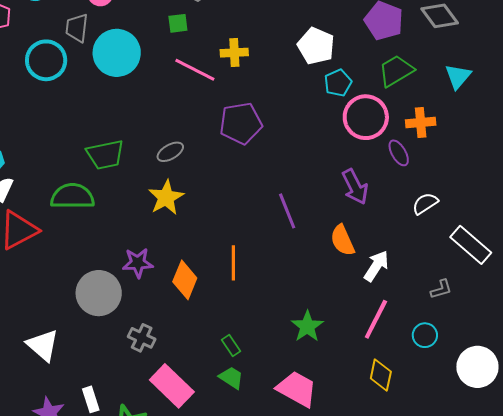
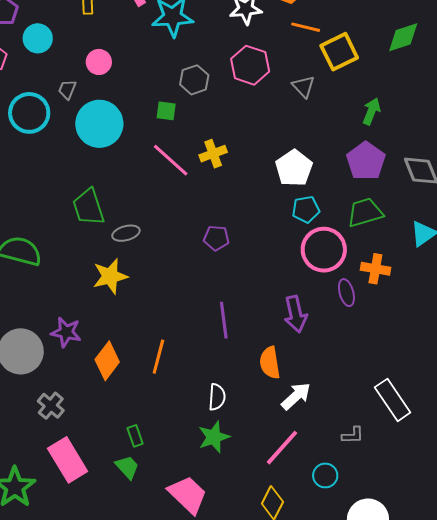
gray trapezoid: (77, 28) -> (67, 89), size x0.7
yellow cross: (234, 53) -> (213, 154), turned -32
purple pentagon: (241, 123) -> (216, 238), moved, size x0.6
green trapezoid: (105, 155) -> (88, 207), moved, turned 69
white semicircle: (425, 203) -> (217, 397), moved, turned 112

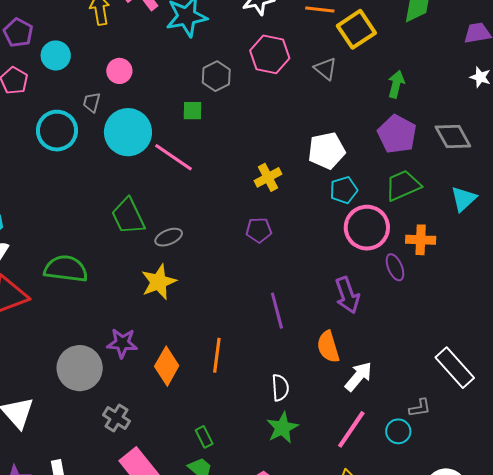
yellow cross: (213, 154) -> (268, 177), moved
pink line: (171, 160) -> (173, 157), moved
white pentagon: (294, 168) -> (327, 151), turned 30
cyan circle: (325, 475) -> (398, 431), moved

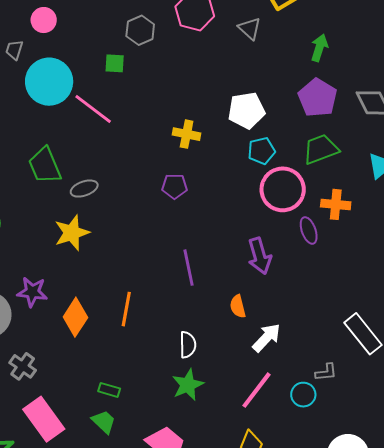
yellow cross: (268, 177) -> (187, 134), turned 36
orange semicircle: (328, 347) -> (238, 306), size x0.7
green rectangle: (204, 437) -> (109, 390), turned -50

